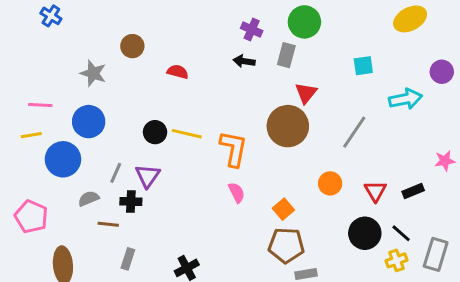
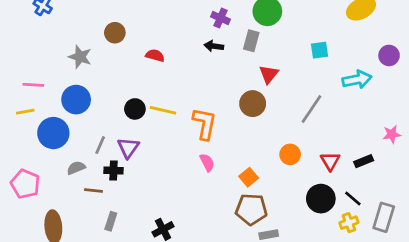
brown circle: (288, 126) -> (253, 104), size x0.7

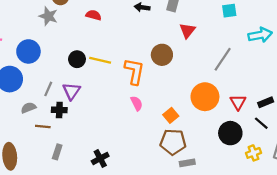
gray star: (80, 57) -> (48, 16), moved
brown circle: (253, 104) -> (162, 55), moved
orange circle: (290, 154) -> (205, 97), size x1.6
black line: (353, 199) -> (261, 123), moved

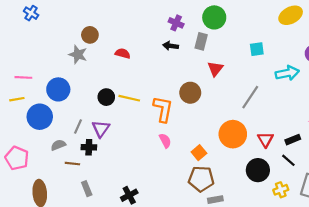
gray rectangle: (57, 152) -> (87, 189), turned -40

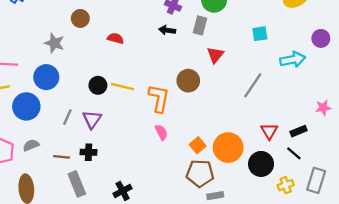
gray star: (78, 55) -> (54, 43), moved
orange circle: (233, 134) -> (228, 148), moved
gray semicircle: (58, 145) -> (31, 145), moved
black cross: (89, 147) -> (89, 152), moved
gray rectangle: (87, 189) -> (77, 184), size x1.5

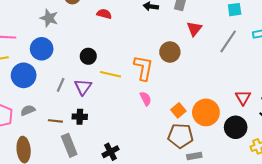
gray line: (253, 85) -> (228, 41), moved
yellow line: (123, 87) -> (111, 74), moved

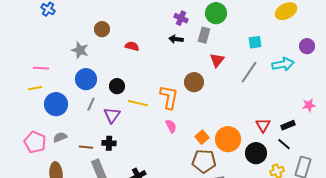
blue circle: (42, 49) -> (86, 79), moved
gray line: (61, 85) -> (91, 104), moved

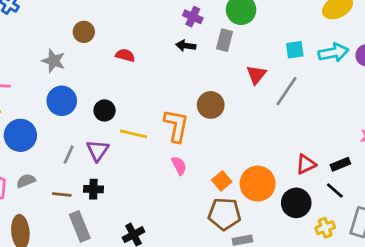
red triangle: (217, 60) -> (256, 75), moved
cyan arrow: (283, 64) -> (333, 53), moved
gray line: (91, 104) -> (69, 155), moved
red triangle: (263, 125) -> (306, 164), turned 35

